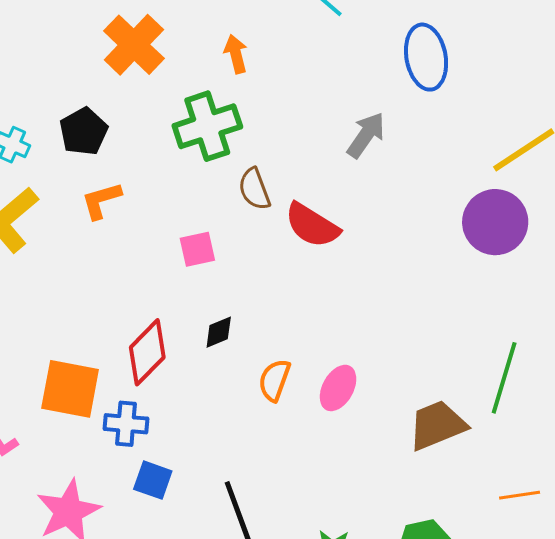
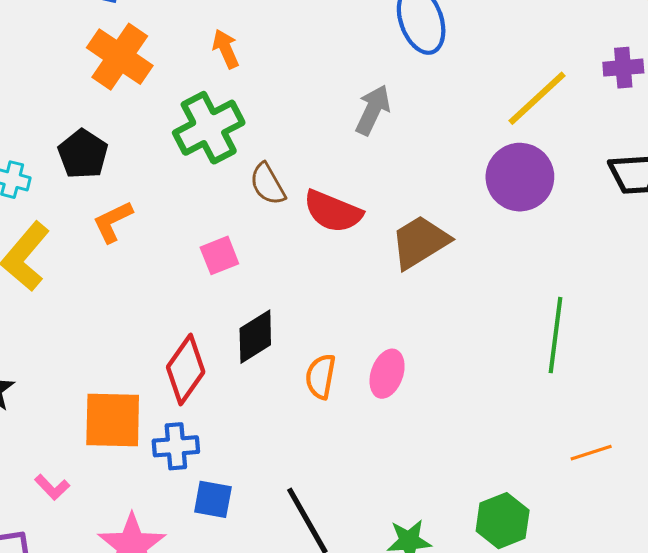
black diamond: (219, 332) -> (255, 337), size x1.5
brown trapezoid: (437, 425) -> (420, 242), moved

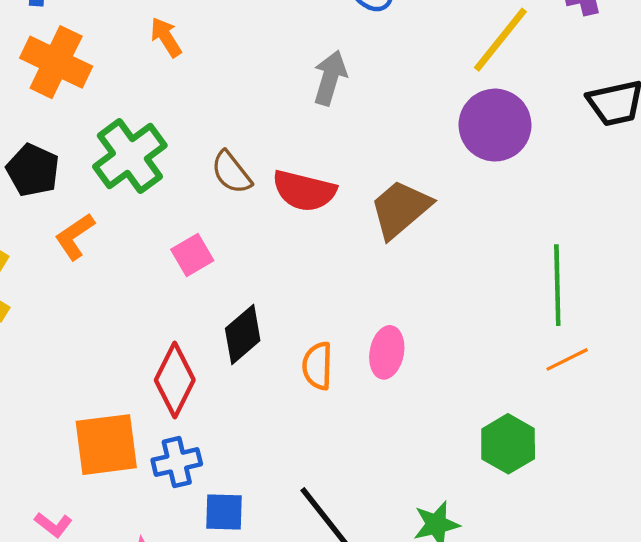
green cross: (209, 128) -> (130, 156), moved
orange line: (591, 453) -> (567, 359), moved
green hexagon: (503, 521) -> (508, 444), moved

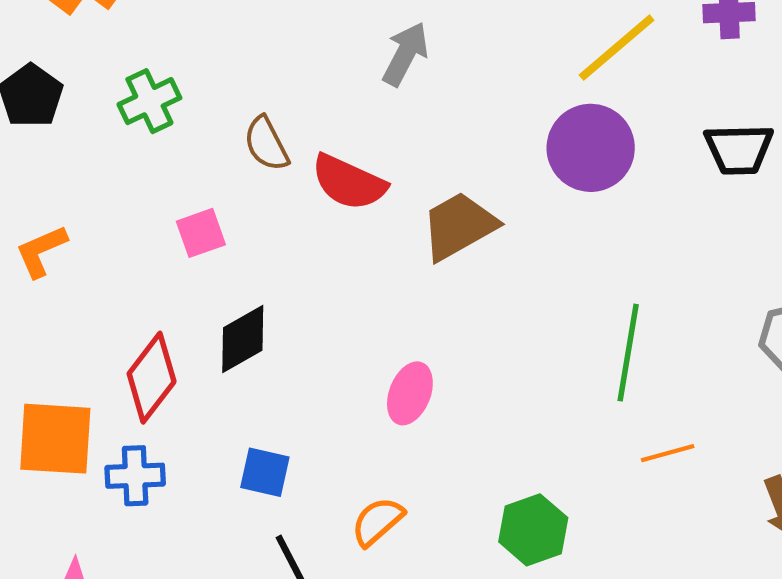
green cross: (130, 156) -> (149, 101), size x0.7
orange L-shape: (75, 236) -> (41, 251), moved
orange line: (567, 359) -> (668, 453), moved
orange semicircle: (317, 366) -> (377, 521), moved, turned 36
blue square: (224, 512) -> (265, 472), moved

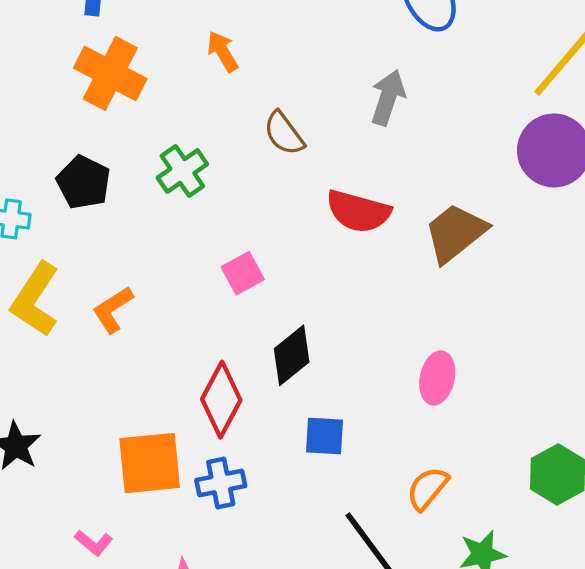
brown semicircle: (266, 144) -> (284, 133), moved
blue square: (265, 472) -> (325, 436), moved

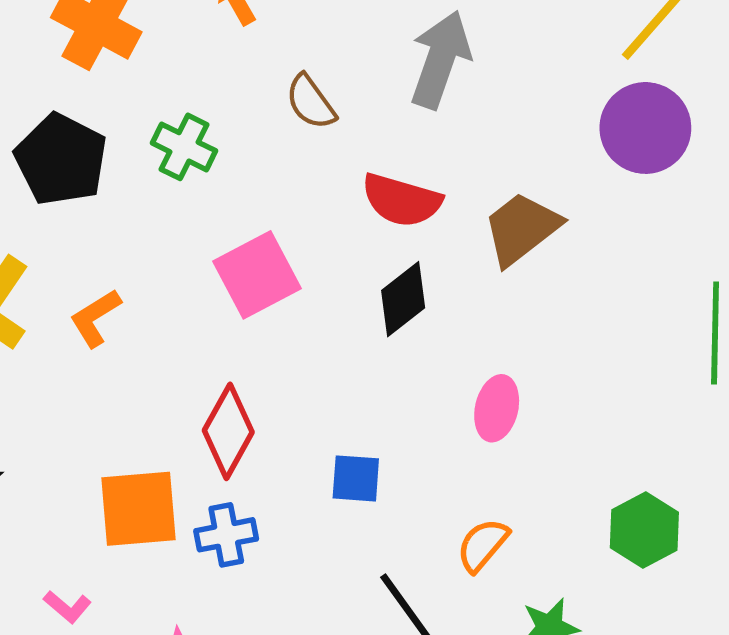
gray arrow: (388, 98) -> (440, 60), size x1.4
green cross: (182, 171) -> (184, 147), turned -30
black pentagon: (83, 182) -> (61, 159), size x1.4
pink square: (243, 273) -> (257, 275), size x1.6
black diamond: (292, 355) -> (403, 299), moved

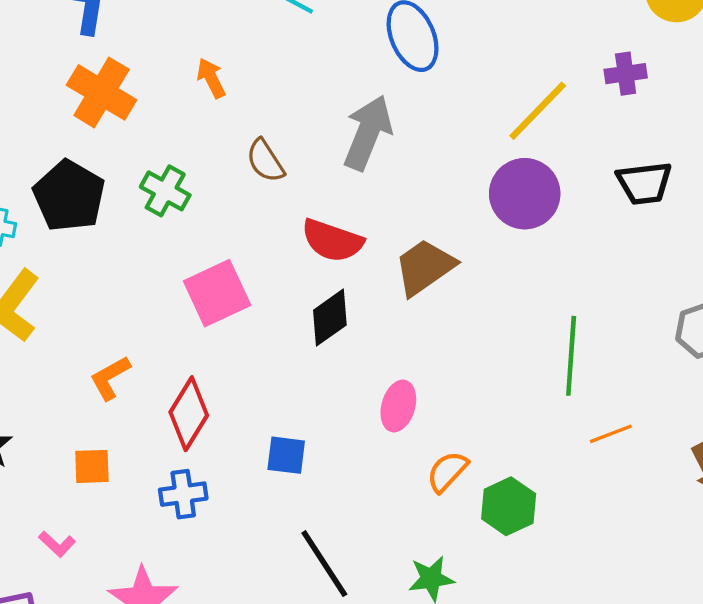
orange L-shape: (95, 318) -> (110, 378), moved
orange square: (138, 509) -> (92, 466), moved, size x0.6
orange semicircle: (483, 545) -> (447, 472), moved

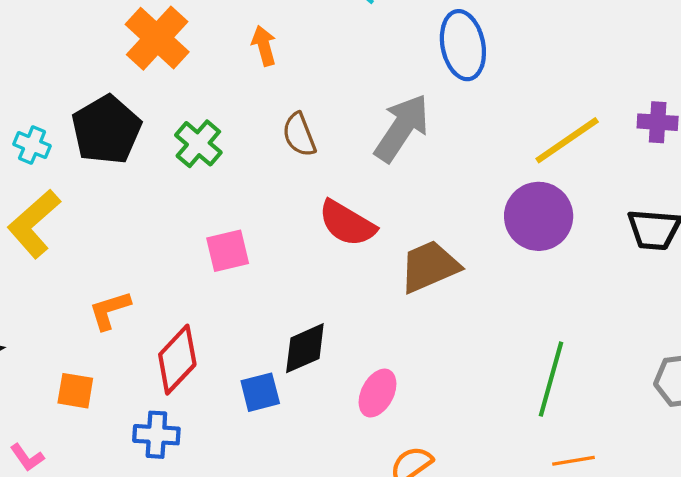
pink square: (217, 293) -> (228, 251), size x0.7
black diamond: (330, 318) -> (305, 348), moved
blue square: (286, 455) -> (260, 392), moved, turned -33

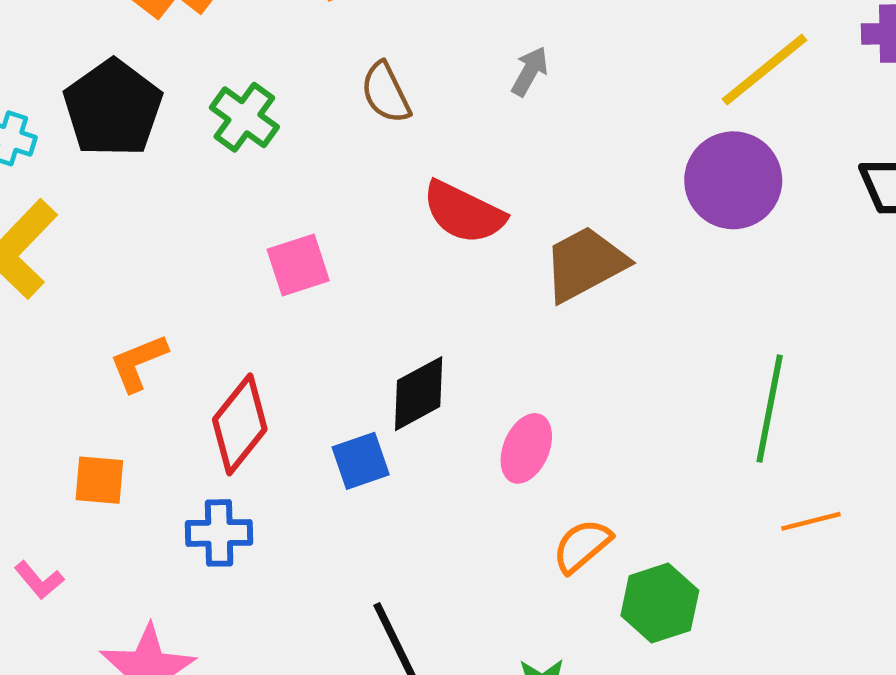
gray arrow: (402, 128) -> (530, 71), size x0.5

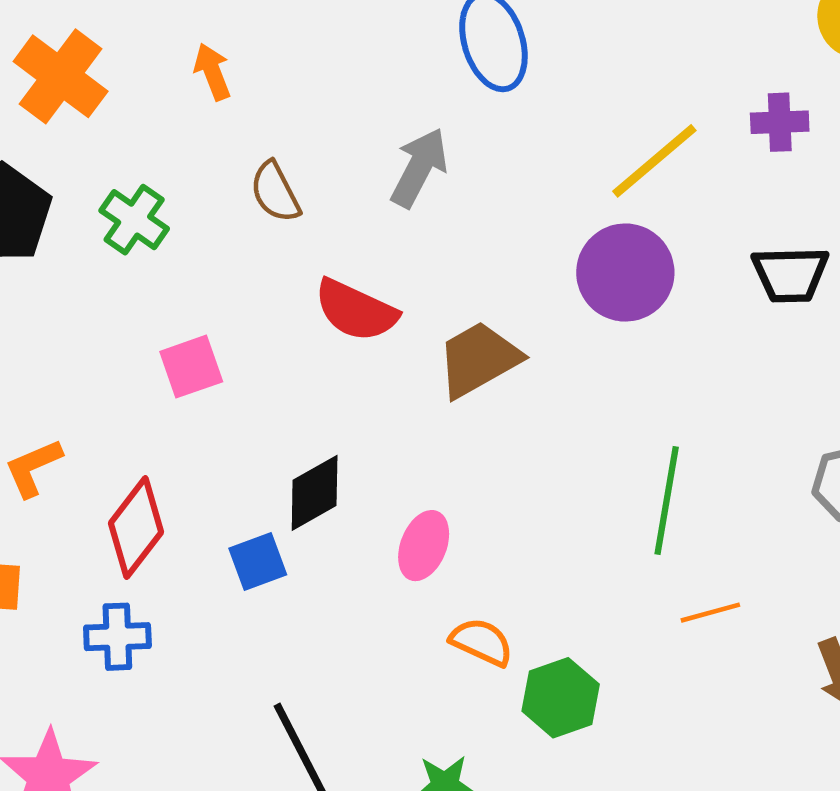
gray arrow: (530, 71) -> (419, 168), size x1.6
orange semicircle: (582, 546) -> (482, 642), turned 66

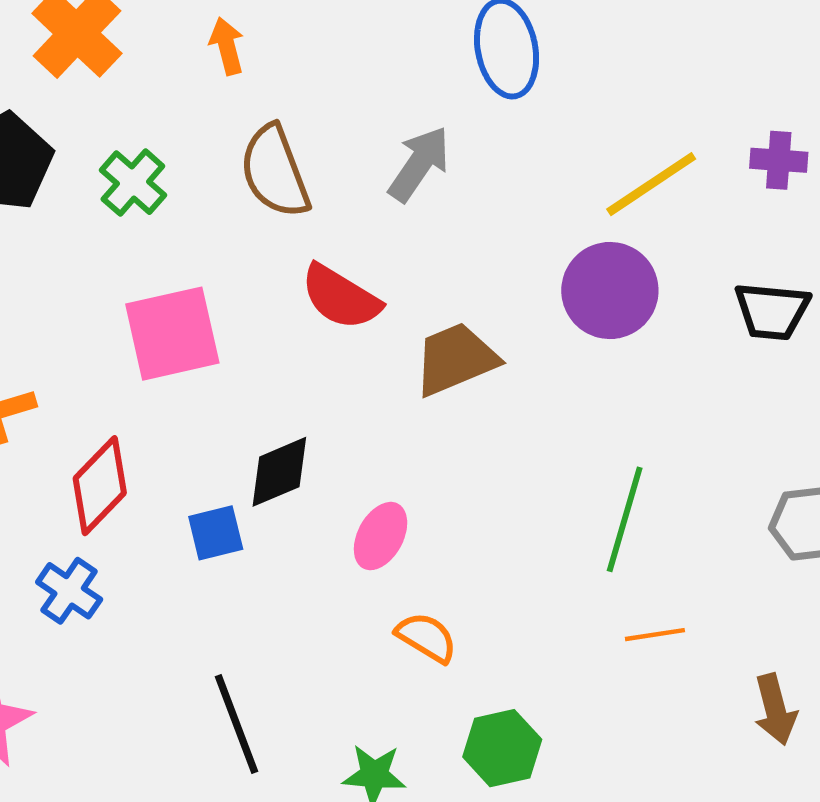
brown semicircle: (275, 192) -> (275, 172), size x1.5
pink square: (191, 367) -> (172, 334), size x1.6
blue cross: (117, 637) -> (69, 591), turned 30
green hexagon: (561, 698) -> (502, 748), moved

